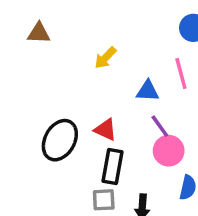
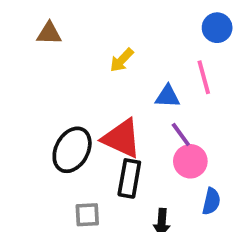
red triangle: (105, 130) -> (122, 138), size x1.6
gray square: (104, 200) -> (87, 215), moved

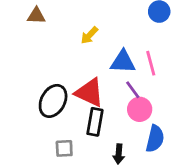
pink line: (204, 77) -> (151, 63), moved
blue triangle: (167, 96) -> (123, 62), size x1.4
blue semicircle: (211, 201) -> (155, 139), size x1.4

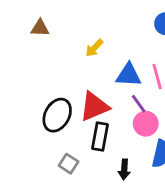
red triangle: (89, 93) -> (94, 107), turned -48
gray square: (64, 148) -> (69, 164), turned 36

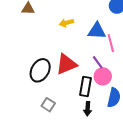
yellow arrow: (94, 48) -> (66, 23), turned 32
blue triangle: (129, 75) -> (97, 31), moved
black rectangle: (100, 137) -> (86, 86), moved

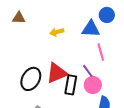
blue triangle: (97, 31) -> (91, 29), moved
black rectangle: (86, 86) -> (71, 85), moved

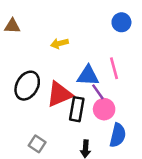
blue triangle: (91, 29) -> (88, 76), moved
black ellipse: (31, 79) -> (27, 86), moved

